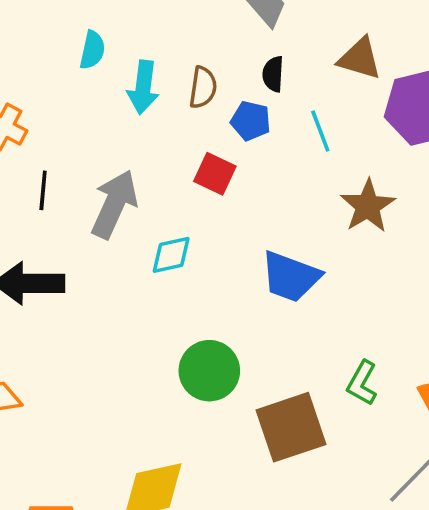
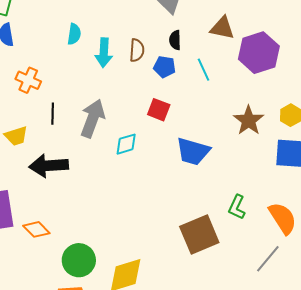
red square: (215, 174) -> (159, 110), moved
brown star: (368, 206) -> (249, 120), moved
green circle: (209, 371) -> (79, 260), moved

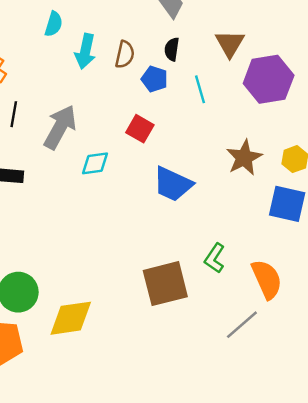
brown triangle: (222, 28) -> (230, 44), turned 40

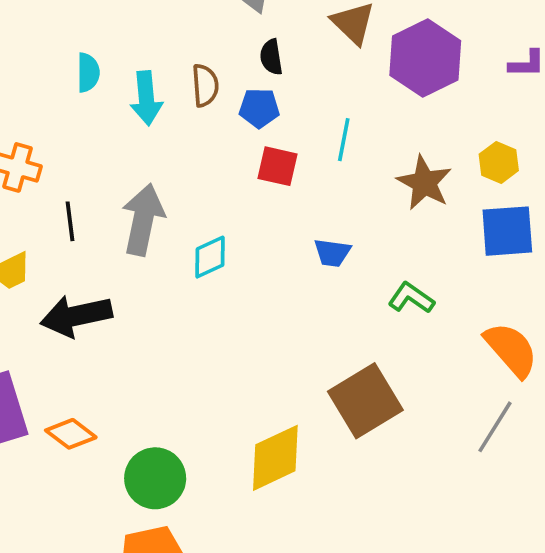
cyan line: (200, 89) -> (344, 140), moved, turned 44
red square: (140, 129) -> (278, 166), moved
blue trapezoid: (173, 184) -> (332, 253), size x0.6
green L-shape: (215, 258) -> (411, 298), moved, turned 108
yellow diamond: (71, 318) -> (275, 458), moved

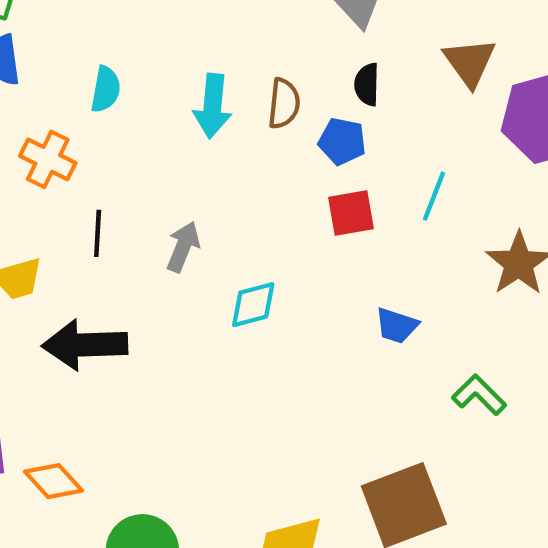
cyan semicircle: (88, 73) -> (106, 89), moved
red square: (278, 166) -> (351, 213), turned -33
gray arrow: (143, 220) -> (183, 247), size x0.6

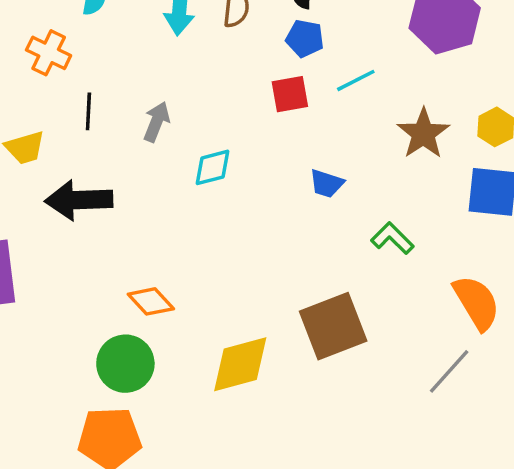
blue pentagon: (342, 141) -> (305, 38), moved
cyan line: (434, 196) -> (356, 80), turned 42
orange diamond: (54, 481) -> (151, 301), moved

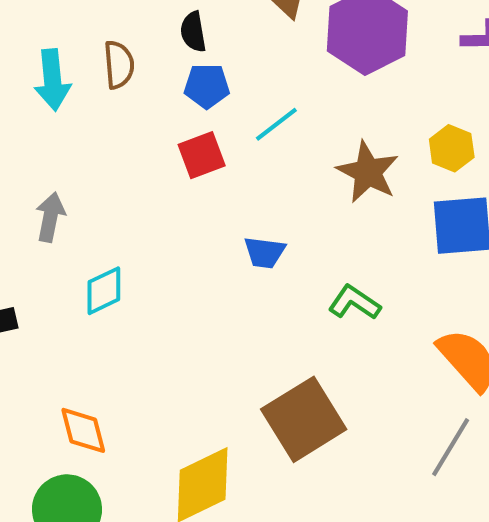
cyan diamond: (213, 167) -> (104, 291), moved
orange diamond: (151, 301) -> (83, 430), turned 39

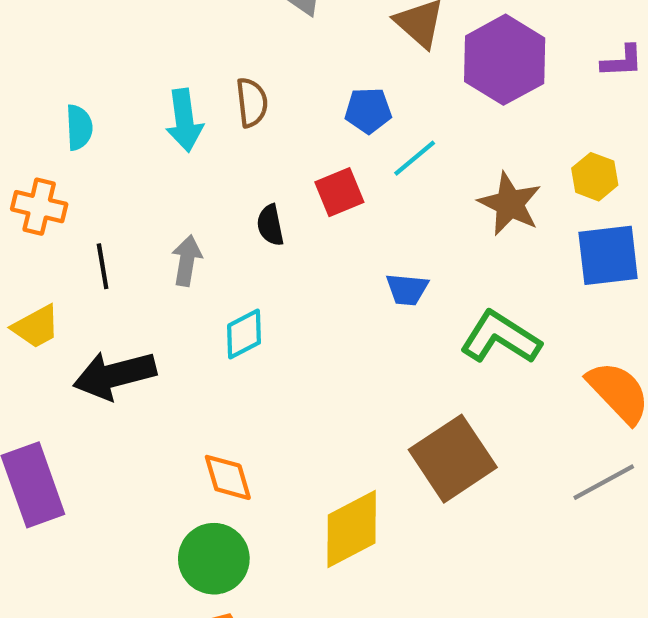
black semicircle: (193, 32) -> (270, 225), moved
blue pentagon: (207, 86) -> (368, 110), moved
green L-shape: (354, 302) -> (500, 338), size x1.5
gray line: (451, 447) -> (604, 482), turned 32

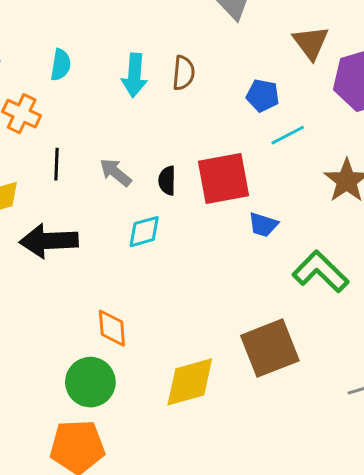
red square: (339, 192) -> (224, 178), moved, size x1.6
black semicircle: (270, 225) -> (167, 181), moved
gray arrow: (187, 261) -> (115, 172), turned -72

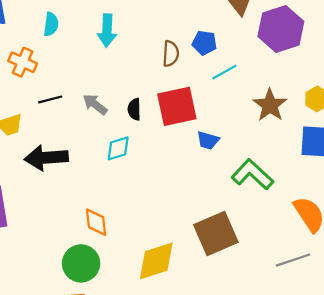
brown semicircle: (183, 73) -> (171, 54), moved
black line: (57, 164) -> (50, 99), turned 75

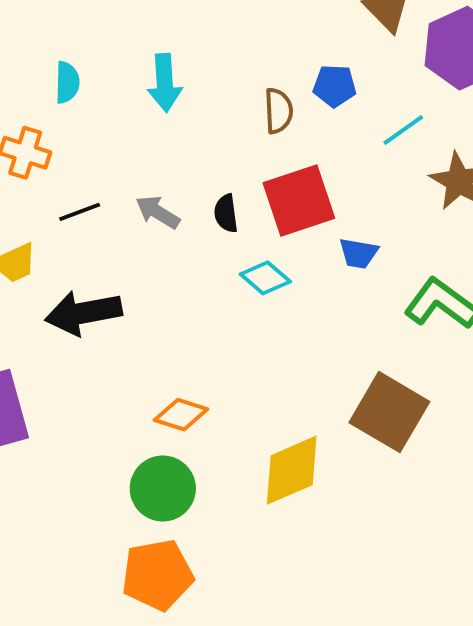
cyan line: (224, 72) -> (403, 130), moved
cyan diamond: (118, 148) -> (265, 278), moved, turned 64
orange diamond: (96, 222) -> (181, 415), turned -60
brown square: (216, 233) -> (389, 412), turned -30

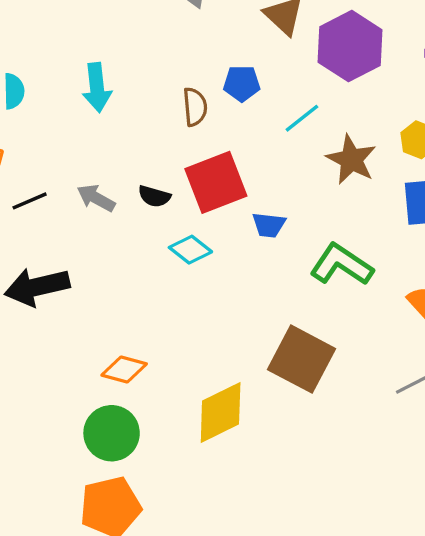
black semicircle: (226, 213) -> (154, 196), turned -64

